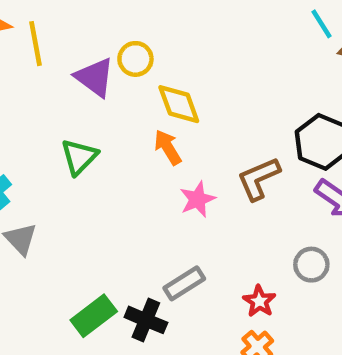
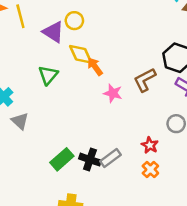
yellow diamond: (179, 104) -> (81, 54), moved
pink star: (197, 199) -> (113, 93), turned -30
gray rectangle: (184, 283) -> (111, 158), moved

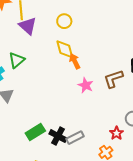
purple triangle: (53, 32) -> (28, 26), moved
green triangle: (48, 75) -> (17, 60), moved
red star: (150, 145) -> (117, 133), moved

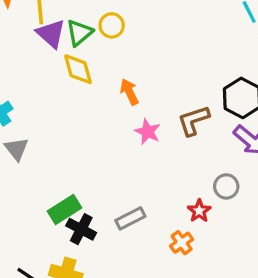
yellow diamond: (65, 49) -> (78, 69), moved
green triangle: (17, 60) -> (79, 33), moved
black cross: (58, 136) -> (81, 229), moved

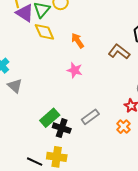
brown L-shape: (194, 120) -> (119, 52), turned 65
pink star: (148, 132) -> (75, 70), moved

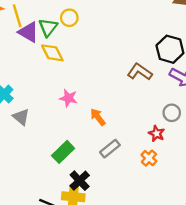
orange arrow: (78, 41) -> (98, 117), moved
pink star: (75, 70) -> (68, 98), moved
black cross: (62, 128) -> (80, 181), moved, turned 30

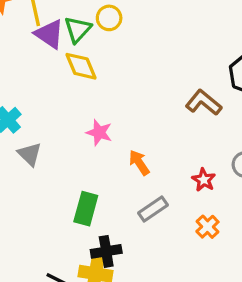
red star: (157, 134) -> (204, 180), moved
green rectangle: (63, 152) -> (86, 209), turned -35
black cross: (80, 181) -> (106, 251), turned 30

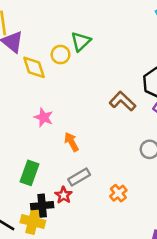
yellow circle: (109, 18) -> (61, 55), moved
green triangle: (78, 29) -> (81, 41), moved
red star: (204, 180) -> (64, 195), moved

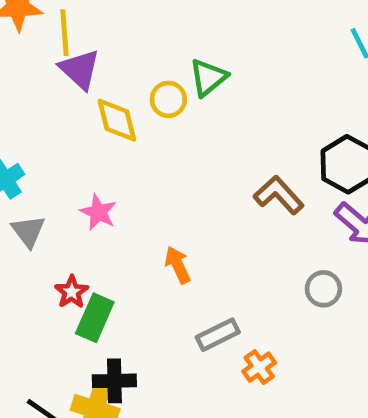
pink star: (44, 117) -> (98, 212), moved
gray rectangle: (79, 177) -> (218, 335), moved
red star: (64, 195) -> (72, 292), moved

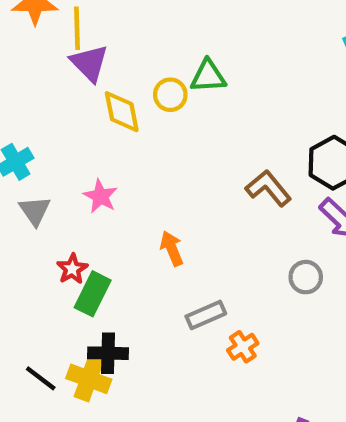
green triangle: (208, 78) -> (208, 76), turned 33

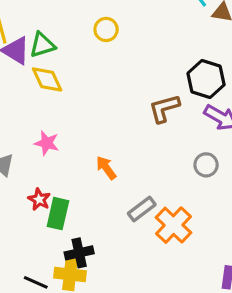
green triangle: (208, 76) -> (42, 45), moved
yellow circle: (170, 95) -> (106, 29), moved
brown L-shape: (268, 188) -> (164, 108), turned -52
orange cross: (243, 347) -> (173, 225), size x1.6

